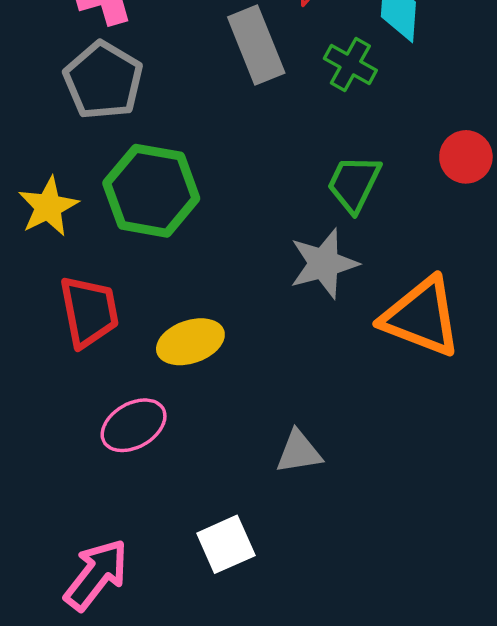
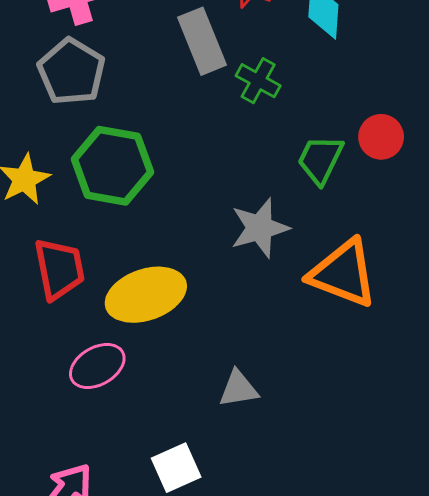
green cross: (350, 64) -> (258, 81), moved
green trapezoid: (354, 184) -> (320, 160), moved
yellow ellipse: (190, 342) -> (146, 295), size x1.4

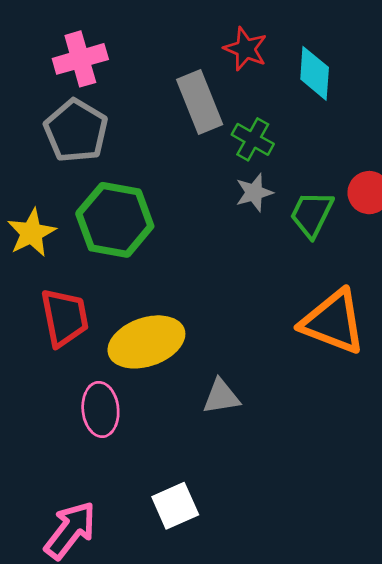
gray star: (260, 228) -> (254, 193), moved, size x0.7
pink ellipse: (97, 366) -> (100, 409), turned -66
gray triangle: (238, 389) -> (221, 397), moved

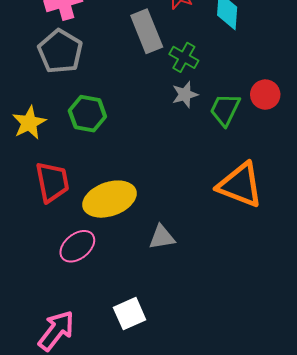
green hexagon: (115, 220) -> (87, 114), size x0.7
pink ellipse: (100, 409) -> (77, 246), turned 57

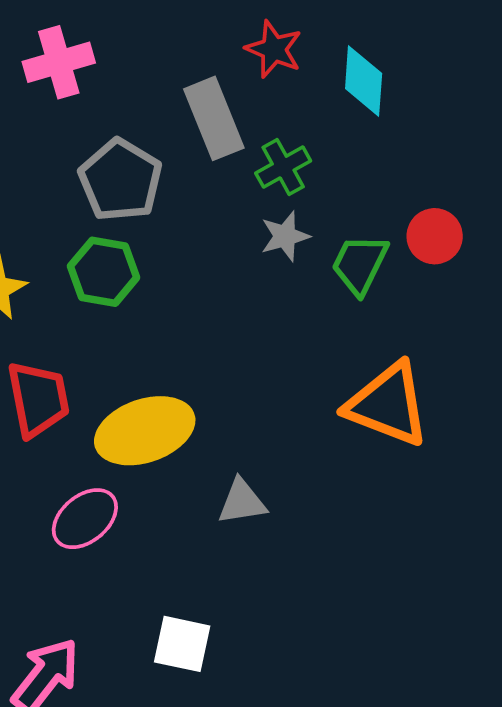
gray pentagon: (60, 51) -> (120, 180), moved
green cross: (184, 57) -> (283, 167), turned 32
white square: (130, 314) -> (182, 644), turned 36

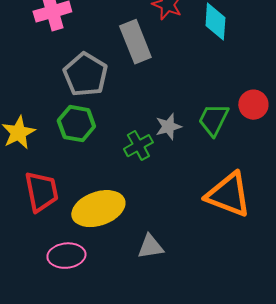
green cross: (283, 167) -> (138, 146), moved
gray star: (285, 236) -> (168, 127), moved
pink ellipse: (85, 519) -> (66, 256), turned 33

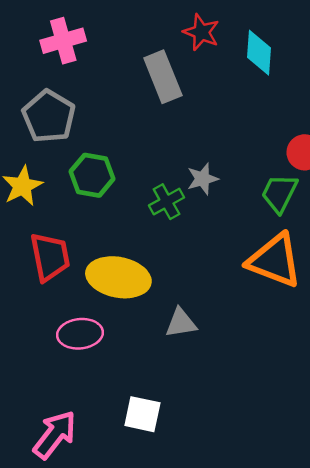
gray pentagon: (85, 75) -> (49, 116), moved
green trapezoid: (213, 120) -> (279, 193), moved
yellow ellipse: (98, 209) -> (118, 277), turned 30

